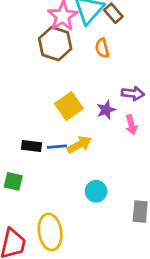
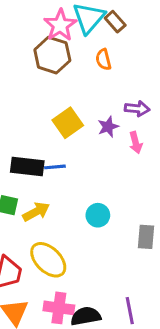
yellow arrow: (79, 145) -> (36, 212), moved
black rectangle: (31, 146) -> (27, 166), size x1.5
yellow ellipse: (50, 232) -> (48, 260), turned -36

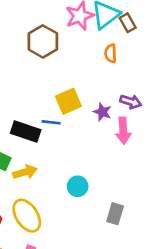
brown hexagon: (52, 55) -> (43, 41), moved
purple star: (108, 127) -> (102, 112), turned 30
pink arrow: (136, 143) -> (123, 131), size x1.4
blue line: (55, 167) -> (51, 122), moved

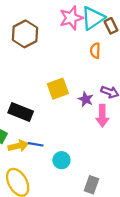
brown hexagon: (43, 41) -> (25, 34), moved
blue line: (51, 122) -> (36, 144), moved

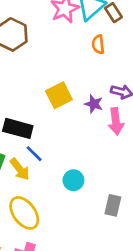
blue line: (36, 144) -> (34, 154), moved, turned 42
yellow arrow: (18, 146) -> (20, 169), turned 72

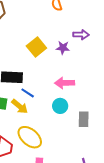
pink arrow: (116, 121) -> (65, 83), moved, turned 108
gray rectangle: (113, 205) -> (84, 119), moved

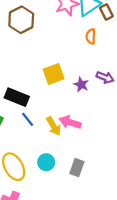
yellow arrow: (20, 106) -> (54, 126), moved
cyan circle: (60, 106) -> (46, 162), moved

